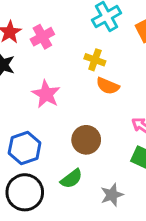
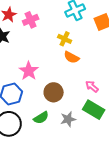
pink star: (46, 94) -> (29, 71), moved
gray star: (112, 195) -> (68, 119), moved

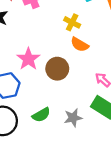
brown circle: (54, 92) -> (57, 69), moved

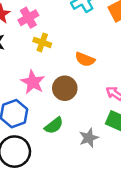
yellow cross: (72, 22) -> (42, 42), moved
green semicircle: (41, 115) -> (54, 126), moved

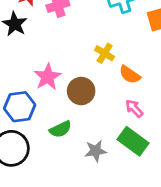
yellow cross: (42, 42) -> (105, 53), moved
orange semicircle: (85, 59) -> (130, 75), moved

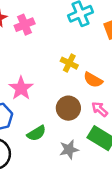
brown circle: (81, 91) -> (68, 108), moved

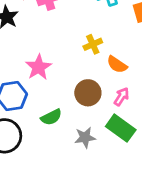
yellow cross: (69, 63) -> (93, 44), turned 35
pink arrow: (100, 109) -> (122, 97), turned 77

